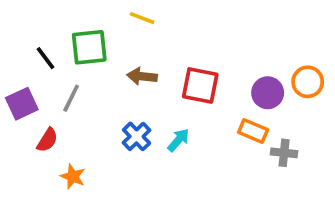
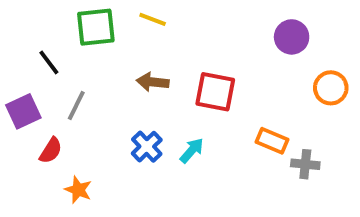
green square: (89, 47) -> (96, 27), moved
purple circle: (268, 93) -> (292, 37), moved

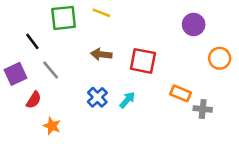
gray line: (76, 105) -> (51, 70), turned -66

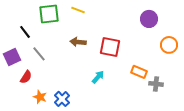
blue cross: (97, 97) -> (62, 99), moved

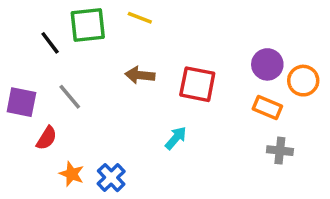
purple circle: (149, 19) -> (267, 64), moved
black line: (25, 32) -> (50, 43), moved
purple square: (12, 57) -> (21, 102), turned 36
orange rectangle: (139, 72) -> (267, 108), moved

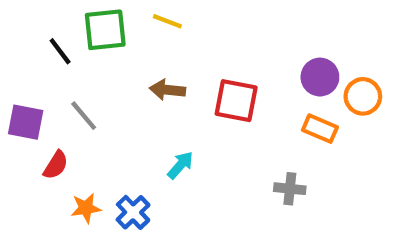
cyan arrow: (176, 138) -> (180, 165), moved
gray cross: (280, 151) -> (290, 189), moved
orange star: (72, 174) -> (86, 208), turned -30

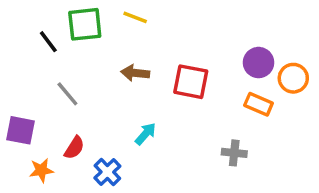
purple square: (26, 122) -> (20, 130), moved
red semicircle: (56, 165) -> (74, 148), moved
orange star: (86, 208) -> (41, 170), moved

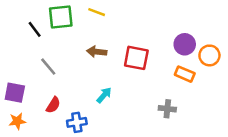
orange star: (41, 170) -> (17, 121), moved
blue cross: (107, 172) -> (77, 122), turned 36

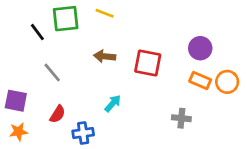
orange circle: (209, 55) -> (227, 82), moved

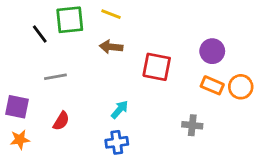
brown arrow: (105, 56) -> (111, 47), moved
gray line: (52, 72) -> (55, 77), turned -60
blue cross: (83, 133) -> (117, 142), moved

